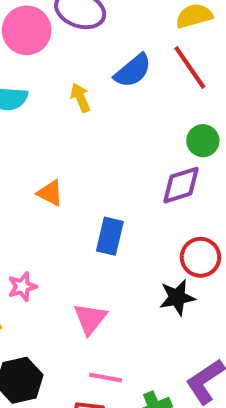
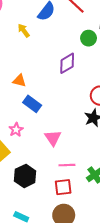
purple diamond: (181, 185) -> (67, 63), moved
blue rectangle: (110, 236) -> (32, 104), moved, turned -54

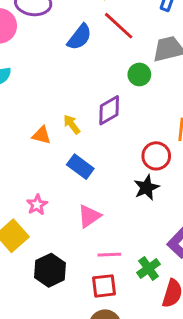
yellow arrow: (24, 31) -> (72, 124), moved
blue rectangle: (32, 104) -> (80, 167), moved
pink triangle: (53, 138) -> (89, 216), turned 30

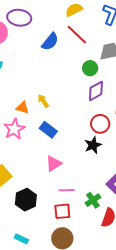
purple diamond: (109, 110) -> (96, 91), moved
pink star: (37, 205) -> (14, 129), moved, size x1.5

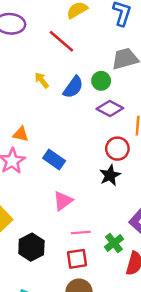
red line: (77, 35) -> (61, 41), moved
blue semicircle: (50, 42) -> (73, 87), moved
purple diamond: (96, 91) -> (110, 108), turned 60
yellow arrow: (43, 101) -> (42, 80), moved

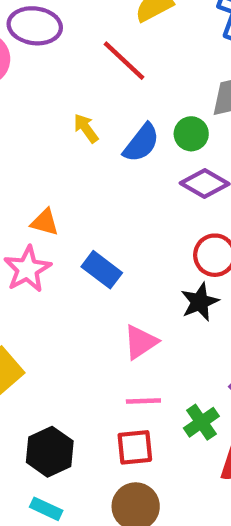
pink triangle: (63, 201) -> (140, 342), moved
black hexagon: (31, 247) -> (50, 452), moved

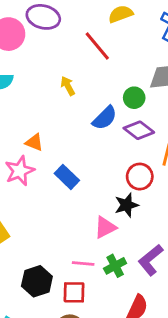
blue semicircle: (141, 143) -> (105, 118), moved
pink triangle: (140, 342) -> (105, 227), moved
green cross: (201, 422) -> (115, 266), moved
black hexagon: (50, 452) -> (37, 281), moved

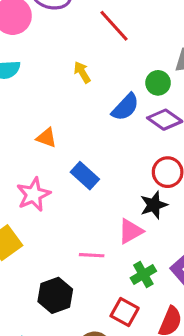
pink star: (20, 171) -> (33, 194), moved
pink line: (83, 264) -> (92, 255), moved
red square: (74, 292) -> (125, 312), moved, turned 30

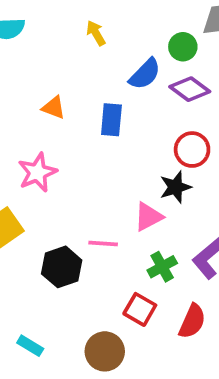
blue rectangle: (85, 176) -> (111, 120), moved, turned 52
black hexagon: (55, 295) -> (62, 267), moved

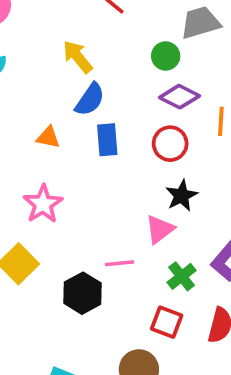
yellow arrow: (96, 33) -> (78, 57), size x1.4
blue semicircle: (145, 74) -> (90, 100), moved
red circle: (192, 150) -> (170, 144), moved

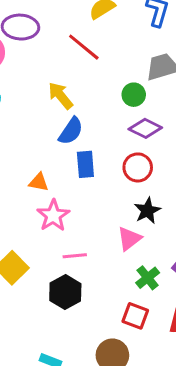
orange triangle: (48, 137) -> (39, 182), moved
pink star: (43, 204) -> (53, 216), moved
pink line: (119, 263) -> (75, 256), moved

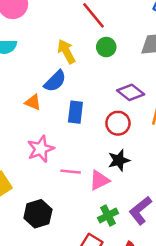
green circle: (134, 95) -> (106, 47), moved
blue semicircle: (71, 131) -> (55, 81), moved
orange triangle: (39, 182) -> (33, 102), moved
pink line: (75, 256) -> (71, 172), moved

